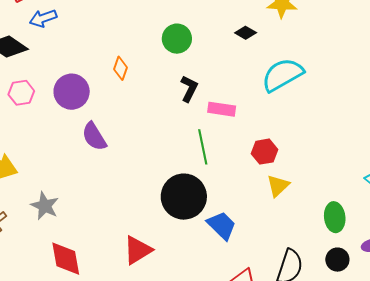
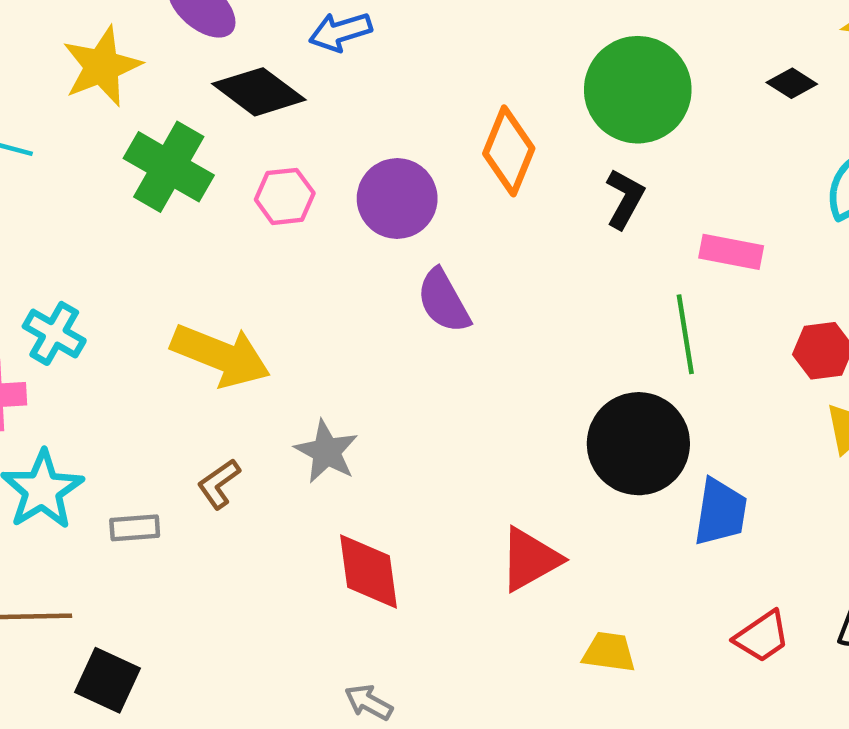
green circle: (177, 39) -> (638, 90), size x1.6
orange diamond: (120, 68) -> (509, 151), size x1.6
black L-shape: (189, 89) -> (625, 199), moved
blue trapezoid: (222, 226) -> (720, 512), turned 52

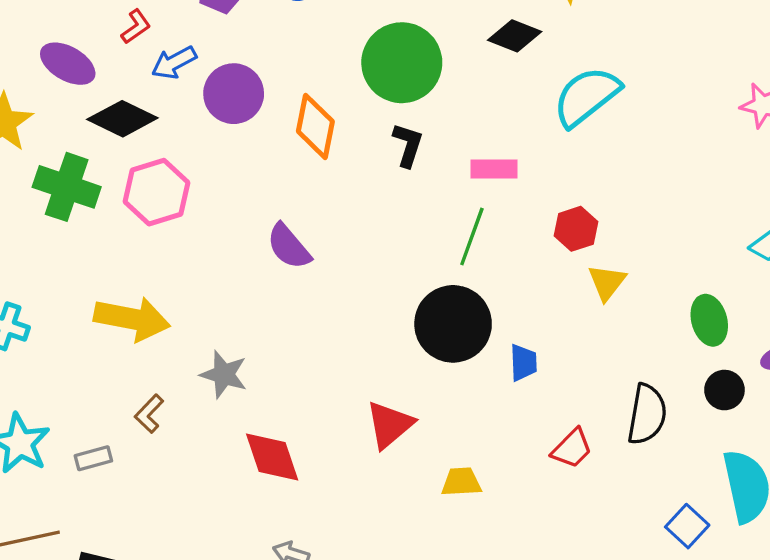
black diamond: (792, 83) -> (515, 36), size x1.4
pink hexagon: (285, 196) -> (156, 192), size x1.5
purple circle: (397, 199) -> (234, 94), moved
green line: (685, 334) -> (472, 236), turned 40
blue trapezoid: (720, 512) -> (523, 363), size x0.7

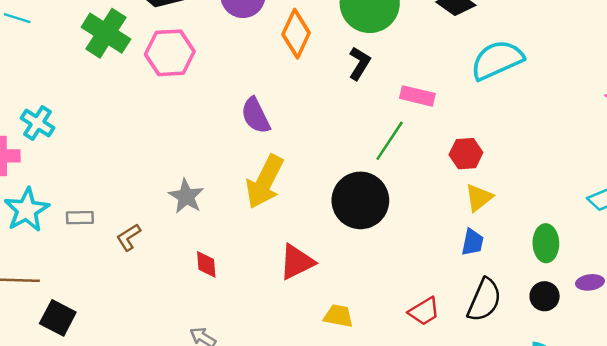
yellow arrow: (132, 319) -> (265, 182), moved, turned 92
blue trapezoid: (523, 363) -> (473, 242), moved
brown L-shape: (149, 414) -> (128, 237), moved
red diamond: (272, 457) -> (206, 264), size x0.6
gray rectangle: (93, 458) -> (80, 218), moved

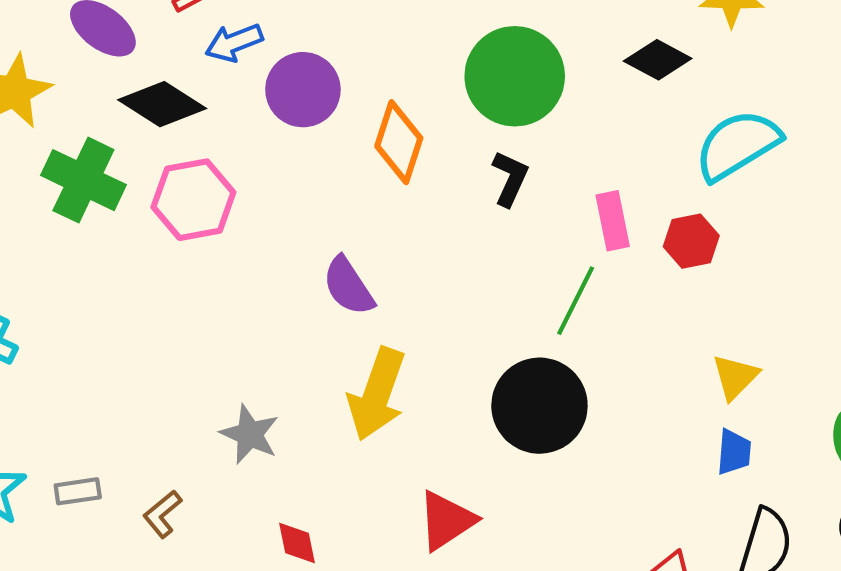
pink rectangle: (417, 96) -> (613, 221), turned 72
red hexagon: (466, 154) -> (691, 241), moved

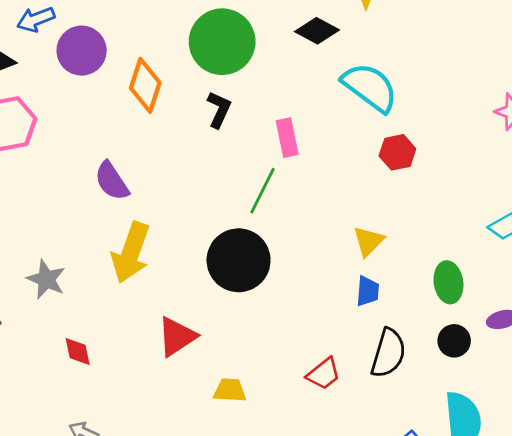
cyan semicircle: (737, 145) -> (370, 87), turned 68
red hexagon: (691, 241) -> (397, 152), moved

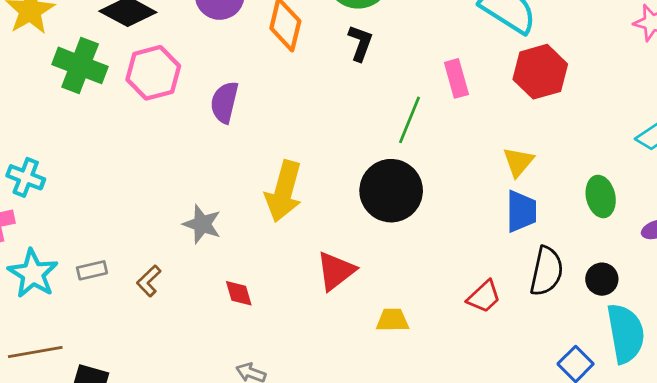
pink rectangle: (287, 138) -> (456, 78), moved
red hexagon: (397, 152) -> (540, 72), size x1.5
purple semicircle: (112, 181) -> (224, 102), moved, turned 51
blue trapezoid: (368, 291) -> (521, 211), size x1.4
black circle: (454, 341) -> (602, 279), moved

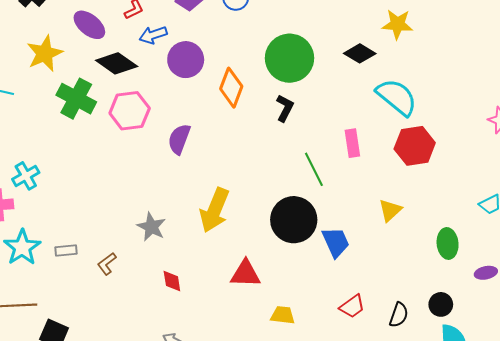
green line: (410, 120) -> (314, 169), turned -56
cyan cross: (26, 177) -> (26, 176), turned 32
blue trapezoid: (521, 211) -> (336, 242), moved, turned -32
red triangle: (336, 271) -> (246, 274), turned 32
black semicircle: (547, 271) -> (399, 315), moved, size x0.7

